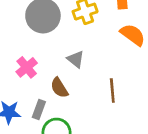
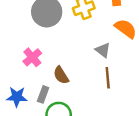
gray triangle: (76, 59) -> (103, 50), moved

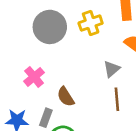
gray triangle: (103, 50) -> (112, 69), turned 42

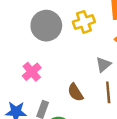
brown semicircle: (66, 97) -> (75, 92), moved

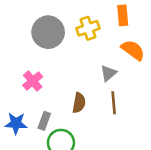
brown semicircle: (75, 92) -> (79, 103), turned -138

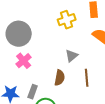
gray circle: (48, 32) -> (19, 34), moved
gray triangle: (109, 73) -> (72, 56), moved

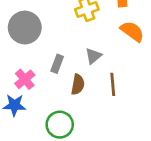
pink cross: (24, 61) -> (25, 79), moved
gray rectangle: (33, 92) -> (57, 64), moved

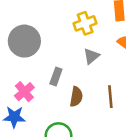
gray triangle: (93, 56) -> (91, 56), moved

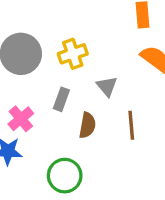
yellow cross: (85, 23) -> (73, 54), moved
gray triangle: (91, 56) -> (107, 86), moved, turned -30

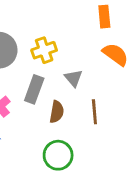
gray rectangle: (61, 99) -> (34, 89), size x1.4
green circle: (65, 176) -> (58, 155), moved

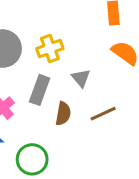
brown line: (94, 112) -> (103, 114), turned 70
green circle: (58, 155) -> (32, 159), moved

